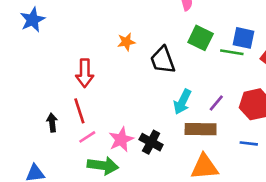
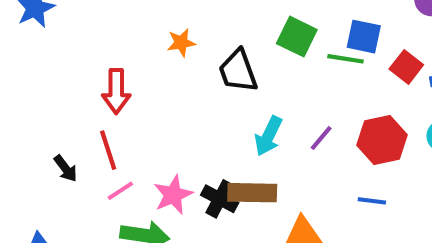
black arrow: (52, 123) -> (66, 168), turned 150
brown rectangle: (201, 129) -> (252, 193), moved

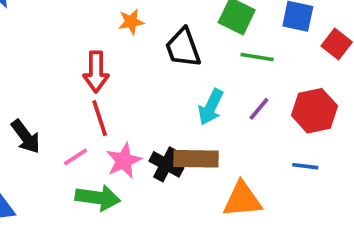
green line: (345, 59) -> (257, 57), moved
red arrow: (116, 91) -> (96, 72), moved
red line: (108, 150) -> (100, 118), moved
black arrow: (66, 168) -> (26, 137), size x1.4

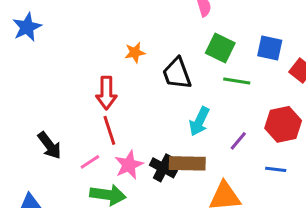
purple line: (259, 109) -> (238, 141), moved

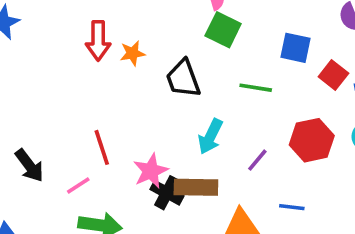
green square: (220, 48) -> (223, 30), moved
red arrow: (106, 93) -> (98, 41), moved
pink star: (129, 165) -> (151, 171), moved
blue line: (276, 169) -> (292, 207), moved

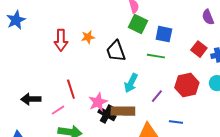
red arrow: (98, 41) -> (61, 40), moved
blue square: (295, 48) -> (164, 34), moved
black arrow: (29, 166) -> (31, 99), turned 126

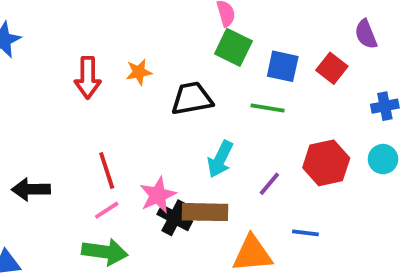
red square: (199, 49) -> (332, 68), moved
black trapezoid: (116, 51) -> (192, 99), turned 100
pink line: (58, 110) -> (107, 210), moved

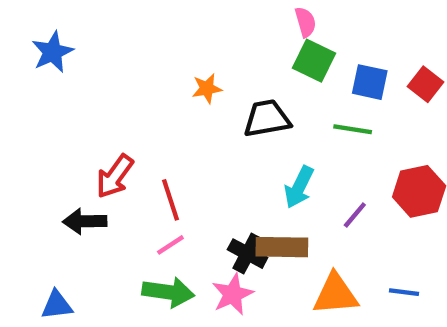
red arrow: (88, 78) -> (115, 176), moved, turned 36
pink star: (158, 195) -> (233, 294), moved
blue line: (305, 233) -> (404, 292), moved

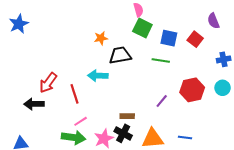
orange star: (207, 88) -> (101, 38), moved
cyan arrow: (299, 187) -> (98, 76), moved, turned 66
pink line: (170, 245) -> (81, 121), moved
brown rectangle: (282, 247) -> (127, 116), size x0.6
black cross: (248, 254) -> (123, 133), moved

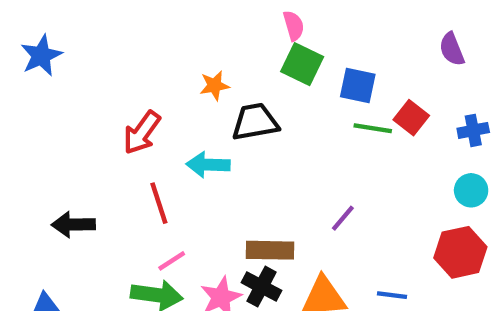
red square: (195, 39) -> (411, 118), moved
green line: (161, 60) -> (373, 128), moved
red arrow: (48, 83) -> (142, 133), moved
red hexagon: (192, 90) -> (460, 252), moved
brown rectangle: (127, 116) -> (270, 250), size x1.5

